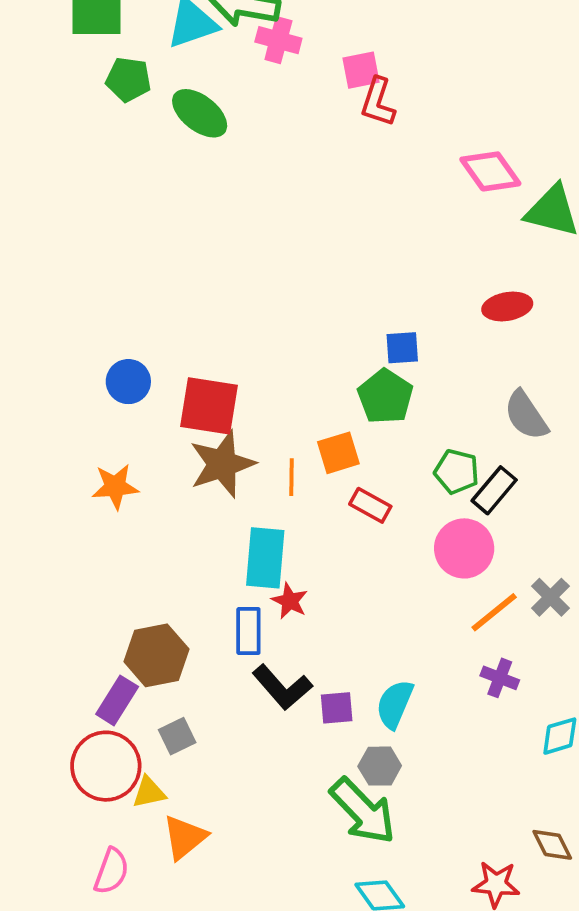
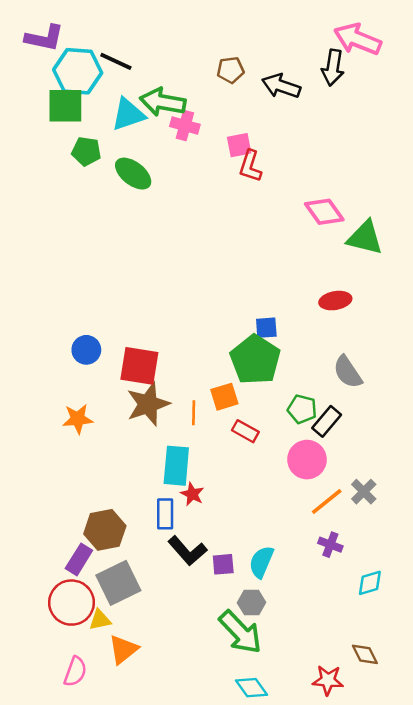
green pentagon: (385, 397) -> (255, 360), size x1.4
gray square: (177, 736) -> (118, 583), size x1.8

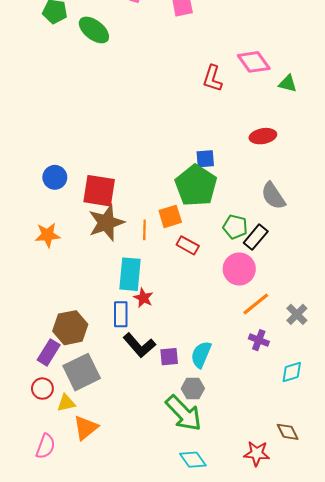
red L-shape: (250, 166) -> (212, 78), moved
green triangle: (365, 238) -> (288, 84), size x0.6
gray cross: (364, 492) -> (297, 314), moved
red circle: (72, 603) -> (42, 389), size x0.6

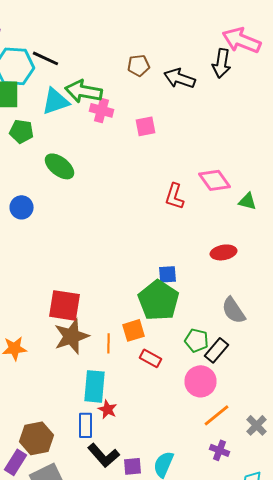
green ellipse: (94, 30) -> (60, 166), moved
blue circle: (55, 177) -> (22, 207), moved

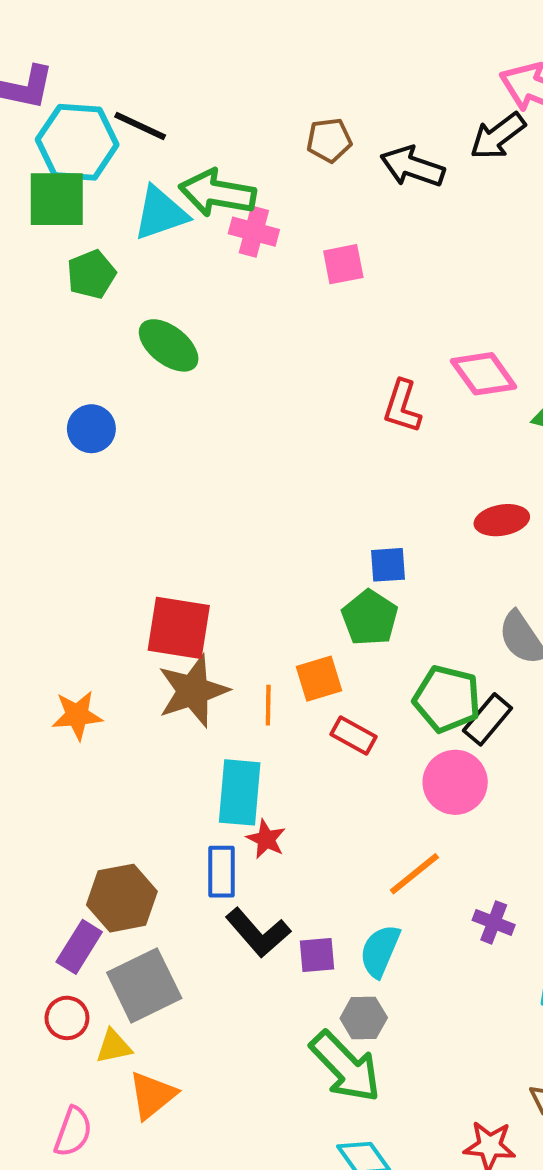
black arrow: (222, 63) -> (498, 136), turned 44
green pentagon: (22, 131) -> (91, 274), turned -30
green pentagon: (158, 300) -> (370, 618), size x0.7
green pentagon: (196, 340) -> (447, 699), size x1.4
orange line: (216, 415) -> (414, 874), moved

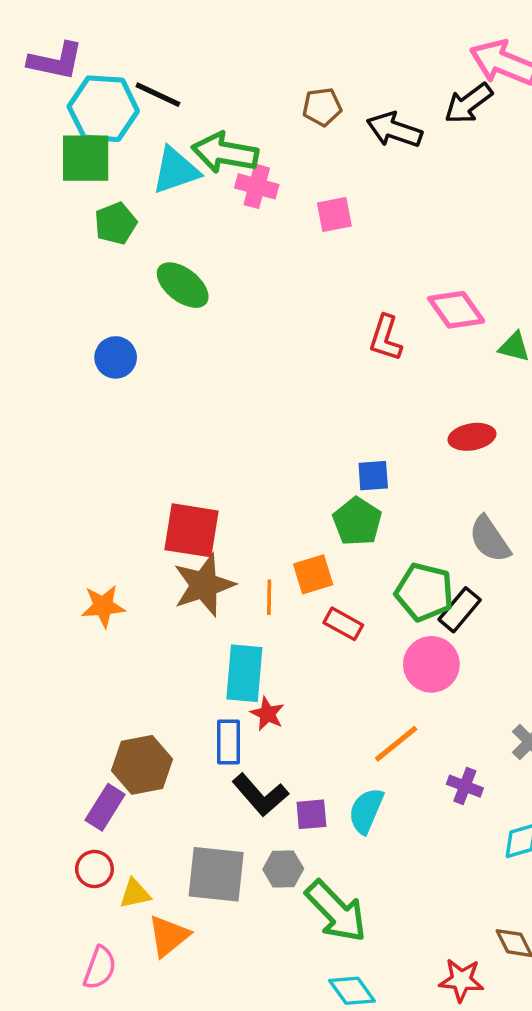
gray square: (144, 985) -> (216, 874), moved, turned 32
gray hexagon: (364, 1018) -> (283, 869), moved

